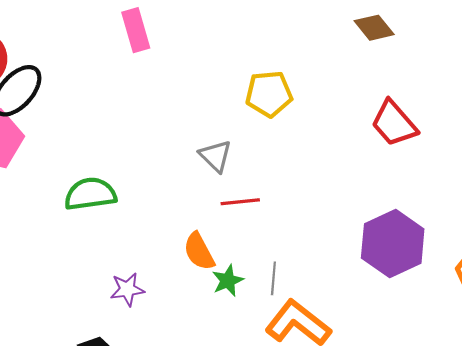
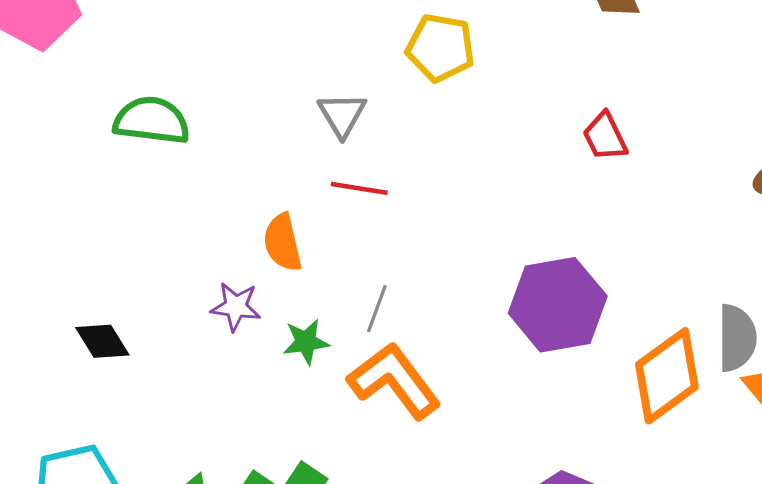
red trapezoid: (394, 123) -> (605, 137), size x0.7
green star: (228, 281) -> (306, 342), moved
purple star: (127, 289) -> (236, 307), moved

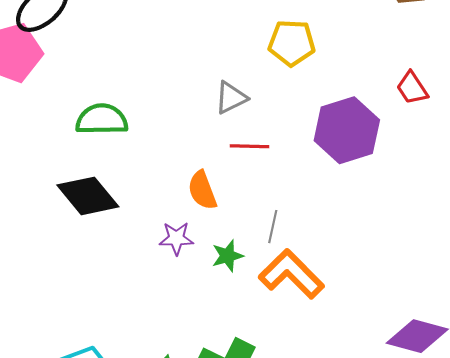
gray triangle: (342, 115) -> (231, 98), turned 42
purple hexagon: (558, 305) -> (347, 130), moved
black diamond: (102, 341) -> (88, 196), moved, size x1.6

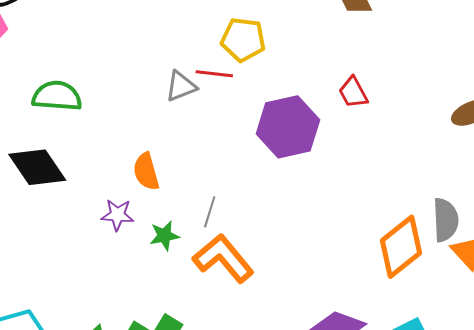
red line: (249, 146) -> (214, 74), moved

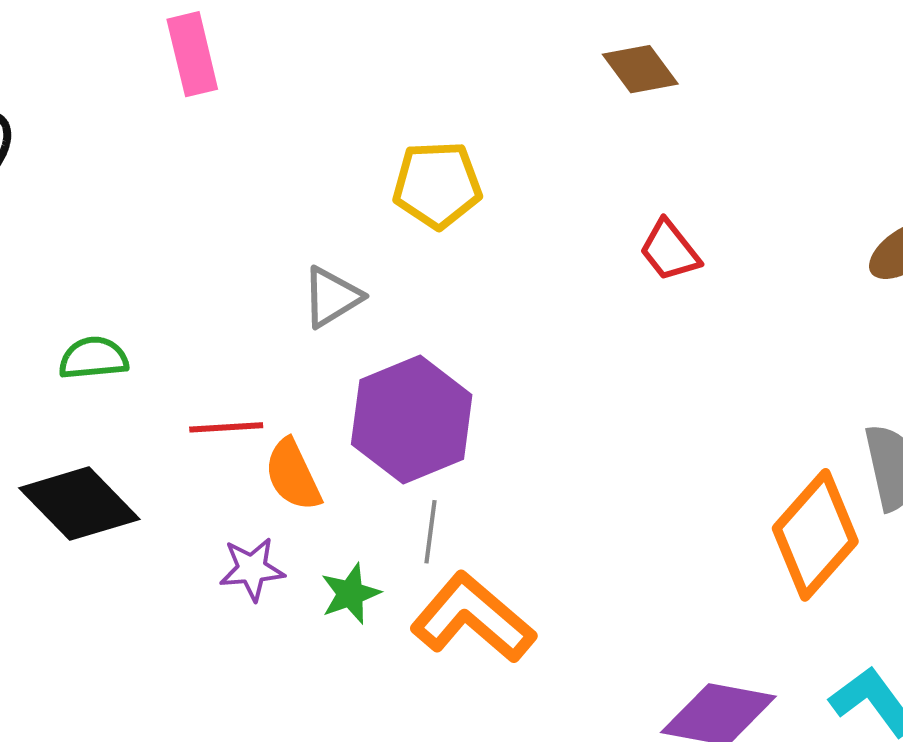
red line: (214, 74) -> (226, 427), moved
green semicircle: (57, 96) -> (93, 358), size x0.7
purple hexagon: (288, 127) -> (412, 420), moved

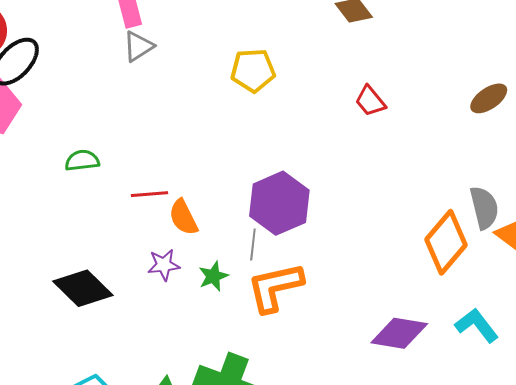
gray triangle: (332, 297) -> (138, 46), moved
purple hexagon: (412, 420) -> (279, 203), moved
black diamond: (79, 504) -> (83, 288), moved
orange L-shape: (473, 618) -> (275, 287), turned -52

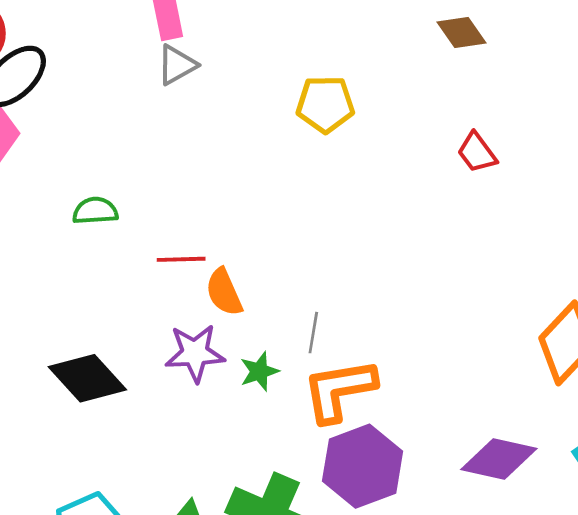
purple hexagon: (279, 203) -> (363, 466), moved
purple star: (164, 265) -> (195, 353), size x1.4

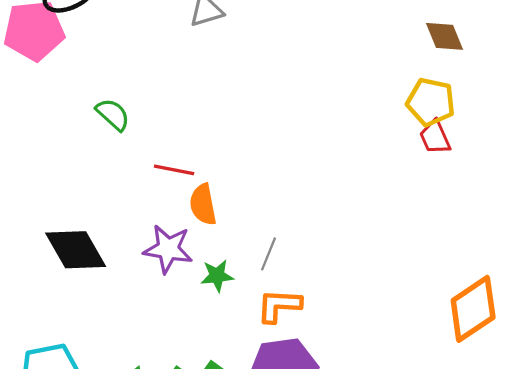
yellow pentagon: (325, 104) -> (431, 102), moved
green semicircle: (95, 211) -> (113, 114), turned 33
orange L-shape: (339, 390) -> (279, 306), size x0.7

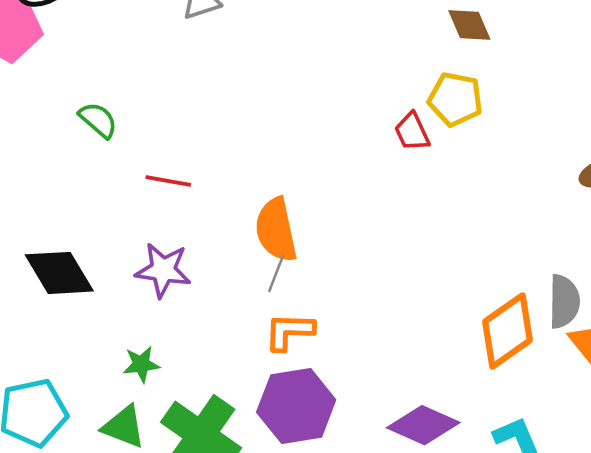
red trapezoid: (435, 137) -> (412, 132), moved
orange semicircle: (203, 205) -> (276, 230), moved, size x1.4
green star: (217, 276) -> (141, 364), moved

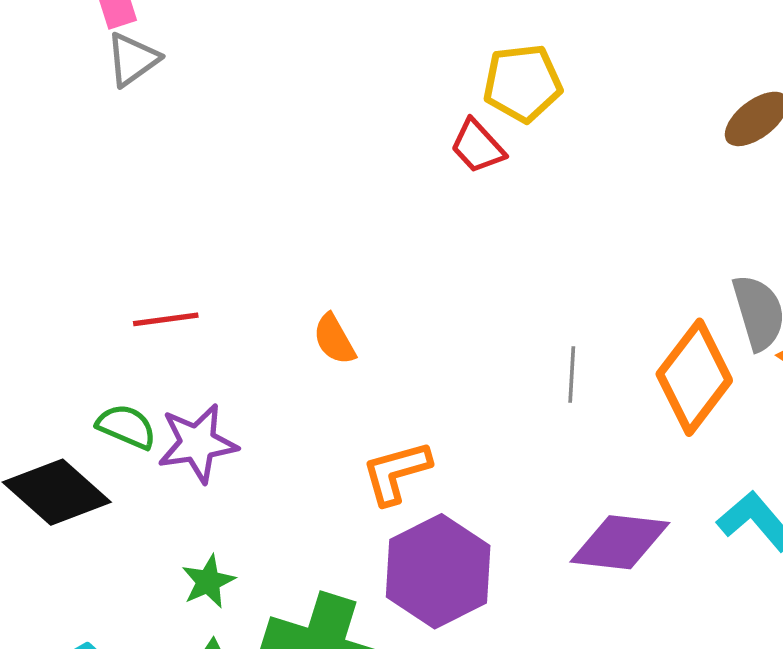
green semicircle: (98, 120) -> (126, 427), moved
orange semicircle: (276, 230) -> (334, 339), size x0.6
gray line: (276, 273) -> (572, 375), moved

